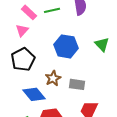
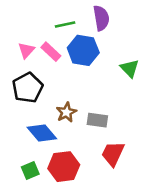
pink rectangle: (29, 12) -> (51, 52), moved
blue hexagon: (66, 46) -> (83, 50), moved

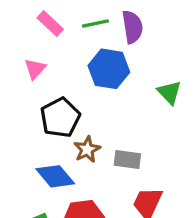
green line: (65, 25) -> (95, 24), moved
pink rectangle: (51, 52) -> (50, 24), moved
black pentagon: (28, 88) -> (60, 118), moved

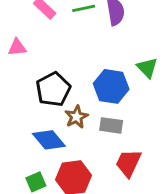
pink triangle: (35, 69) -> (17, 47), moved, turned 42
blue hexagon: (109, 69) -> (111, 86), moved

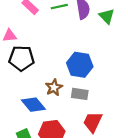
green triangle: (147, 68) -> (107, 16), moved
black pentagon: (53, 89) -> (22, 58), moved, turned 30

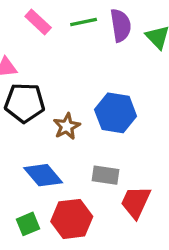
brown star: (54, 87) -> (67, 126), moved
gray rectangle: (80, 94) -> (105, 175), moved

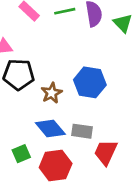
blue diamond: (43, 175) -> (50, 129), moved
green square: (28, 224) -> (21, 154), moved

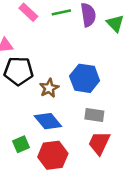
gray rectangle: (82, 131) -> (94, 115), moved

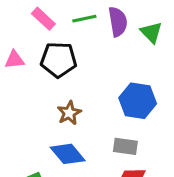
black pentagon: (19, 71) -> (59, 60), moved
blue hexagon: (85, 78) -> (138, 101), moved

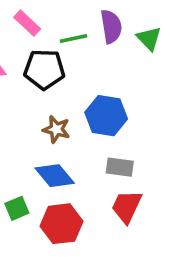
green line: (84, 19) -> (73, 38), moved
blue hexagon: (138, 101) -> (106, 116), moved
brown star: (69, 113) -> (56, 129), turned -30

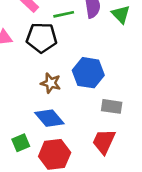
gray rectangle: (120, 167) -> (112, 106), moved

